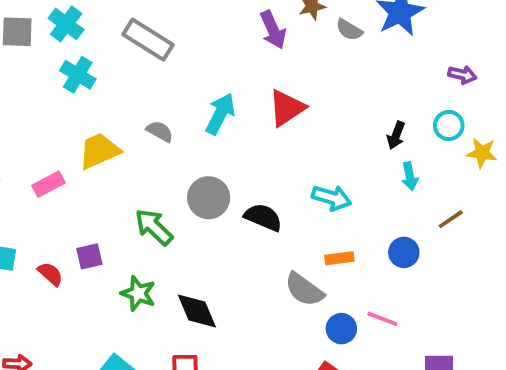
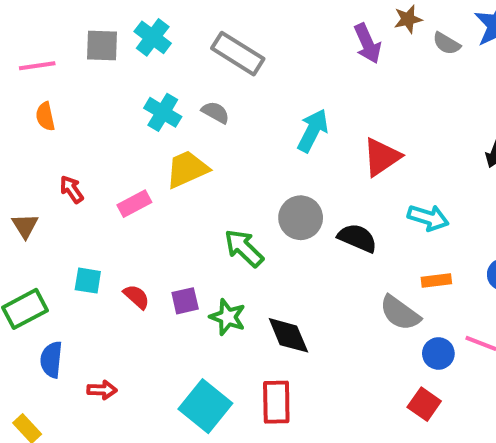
cyan cross: (78, 75) -> (163, 112), moved
red triangle: (287, 108) -> (382, 157), moved
gray semicircle: (160, 131) -> (215, 112), moved
purple square: (89, 256) -> (185, 301), moved

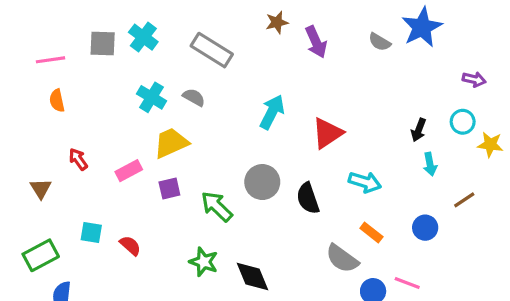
brown star: (408, 19) -> (277, 22), moved
black semicircle: (357, 238) -> (308, 198), turned -132
orange rectangle: (436, 281) -> (371, 233), turned 45
purple square: (185, 301) -> (169, 189), moved

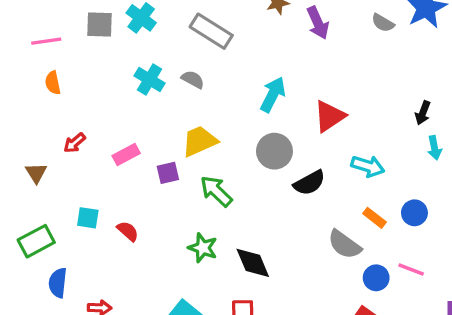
yellow trapezoid: (171, 143) -> (199, 141), moved
red arrow: (78, 159) -> (74, 143), turned -95
gray circle: (262, 182) -> (274, 151), moved
black semicircle: (308, 198) -> (309, 183), turned -100
blue circle: (425, 228) -> (414, 213), moved

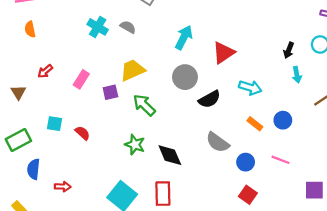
pink rectangle: (126, 154) -> (81, 79), turned -30
gray semicircle: (344, 244) -> (218, 142), moved
blue circle: (376, 278) -> (246, 162), moved

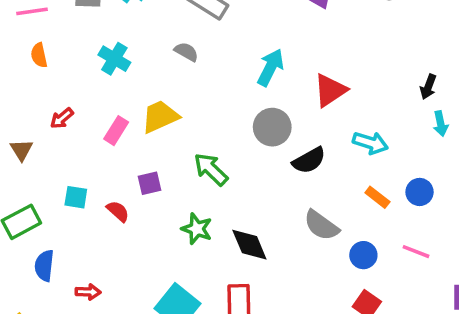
cyan cross: (98, 27) -> (114, 59), moved
yellow trapezoid: (133, 70) -> (160, 117), moved
purple square: (110, 92) -> (149, 183), moved

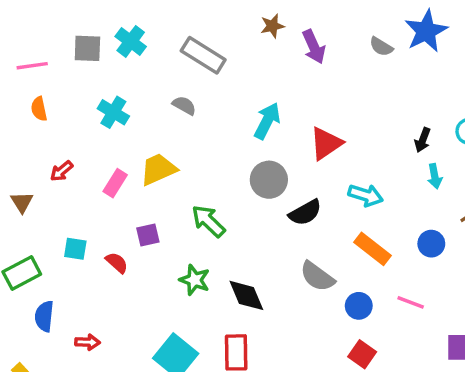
blue circle: (420, 192) -> (431, 244), moved
orange rectangle: (377, 197) -> (373, 249), size x1.5

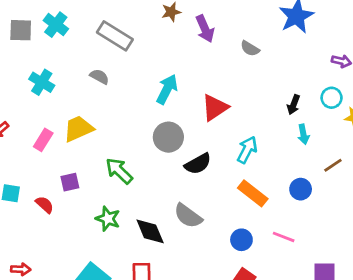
gray semicircle: (381, 47) -> (250, 48), moved
cyan arrow: (366, 195) -> (247, 150), turned -80
gray semicircle: (317, 276) -> (188, 216), moved

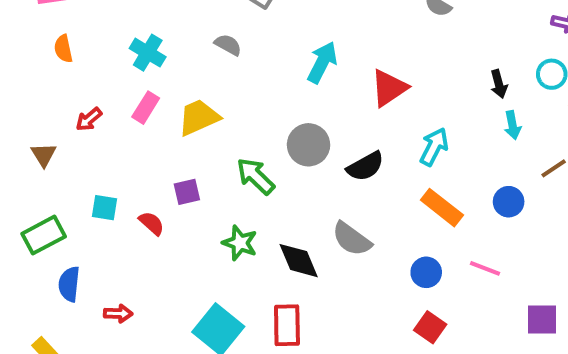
black arrow: (294, 105) -> (499, 84), turned -36
gray circle: (168, 137) -> (309, 145), moved
pink rectangle: (43, 140) -> (146, 108), moved

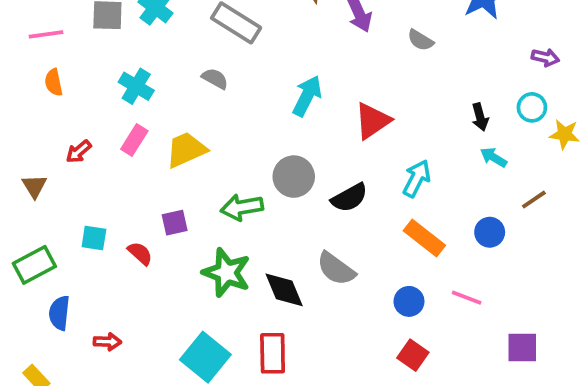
cyan arrow: (513, 125) -> (494, 157), turned 132
green arrow: (256, 176) -> (242, 207), turned -54
green star: (240, 243) -> (226, 273), size x1.4

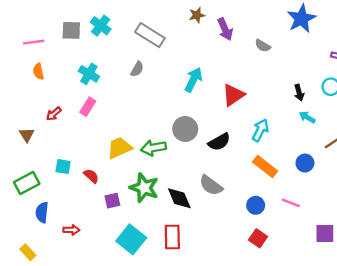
gray semicircle: (215, 79) -> (137, 69), turned 91
yellow trapezoid: (186, 150) -> (119, 148), moved
purple square: (175, 223) -> (112, 201), moved

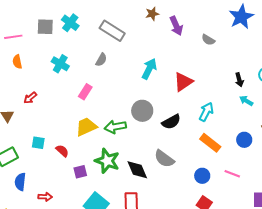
pink rectangle: (88, 107) -> (85, 92), moved

